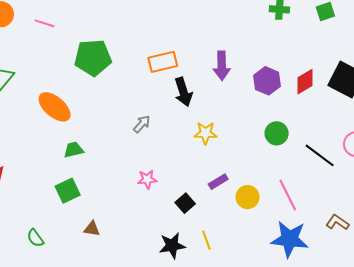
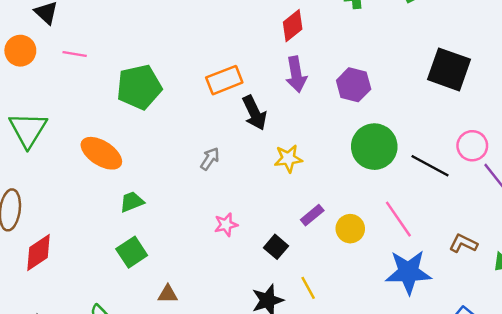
red diamond: (305, 82) -> (293, 26), moved
green circle: (277, 133) -> (374, 147), size x1.6

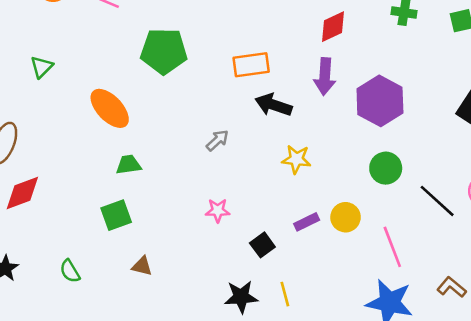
purple hexagon: (354, 85) -> (380, 101), size x1.4
black arrow: (254, 113) -> (273, 105), turned 120
green triangle: (28, 130) -> (42, 67), size x0.6
green circle: (374, 147) -> (386, 168), size x0.7
yellow circle: (350, 229) -> (346, 217), moved

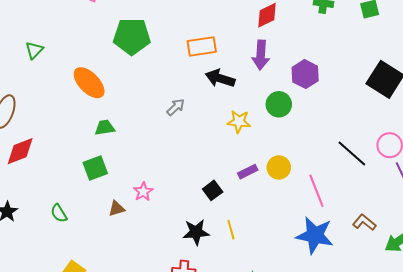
purple hexagon: (380, 101) -> (305, 74), size x0.7
green circle: (386, 168) -> (279, 104), moved
pink star: (218, 211) -> (143, 192), moved, turned -30
brown triangle: (142, 266) -> (117, 209), turned -30

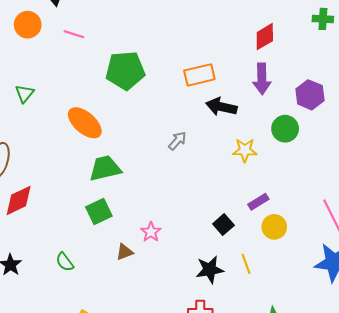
green trapezoid: (105, 128) -> (105, 168), size x1.5
yellow circle: (279, 167) -> (274, 227), moved

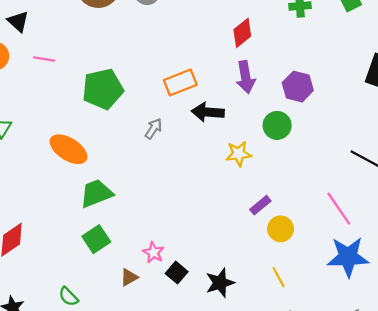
gray arrow: (177, 141) -> (154, 129), moved
black square: (223, 225) -> (177, 273), moved
yellow line: (246, 264) -> (279, 277), moved

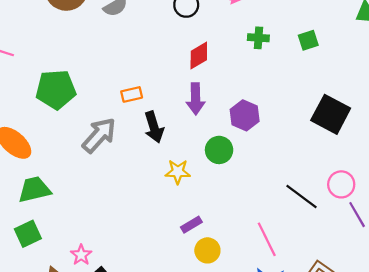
orange rectangle: (180, 82) -> (132, 94), size x0.7
black arrow: (208, 112) -> (154, 127), turned -120
gray arrow: (154, 129) -> (99, 135), size x1.8

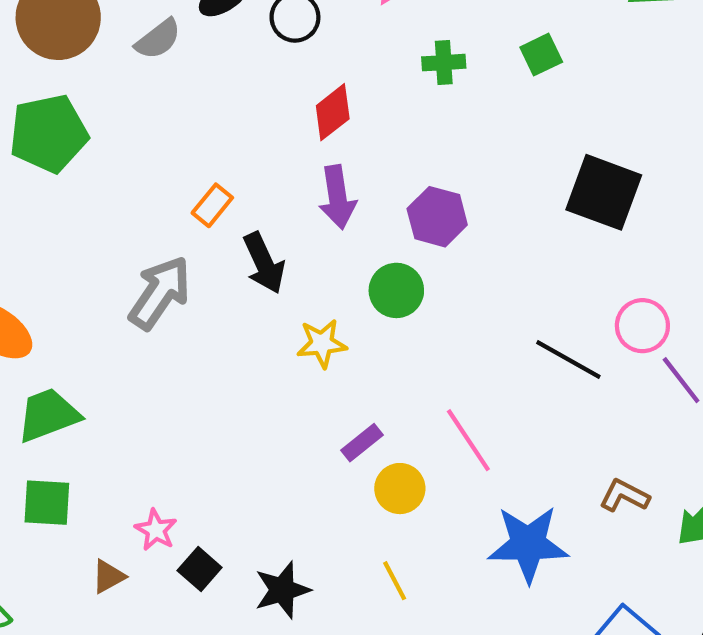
green pentagon: (56, 90) -> (49, 133), moved
orange rectangle: (132, 94) -> (212, 205), turned -30
green square: (28, 234) -> (47, 503), turned 36
pink line: (267, 239) -> (468, 440), moved

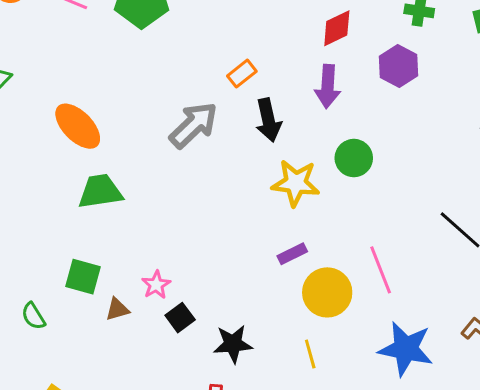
purple hexagon: (437, 217) -> (399, 66), moved
yellow star: (322, 343) -> (296, 183), size x1.4
purple rectangle: (362, 443) -> (292, 254), moved
yellow circle: (400, 489) -> (327, 292), size x1.4
green square: (47, 503) -> (83, 277), moved

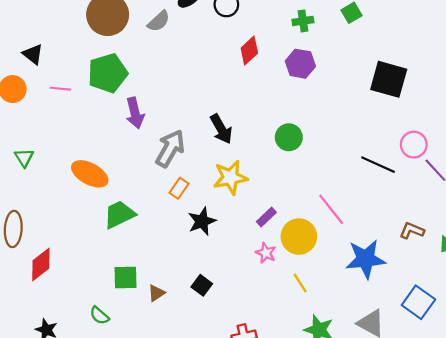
orange rectangle: (242, 74) -> (179, 188), moved
purple arrow: (328, 86) -> (135, 113), moved
yellow star: (296, 183) -> (230, 177), moved
pink star: (156, 285) -> (266, 253), moved
black star: (233, 344) -> (202, 221), moved

